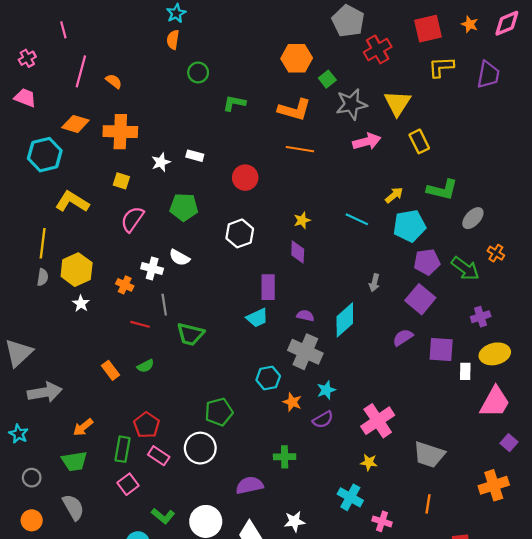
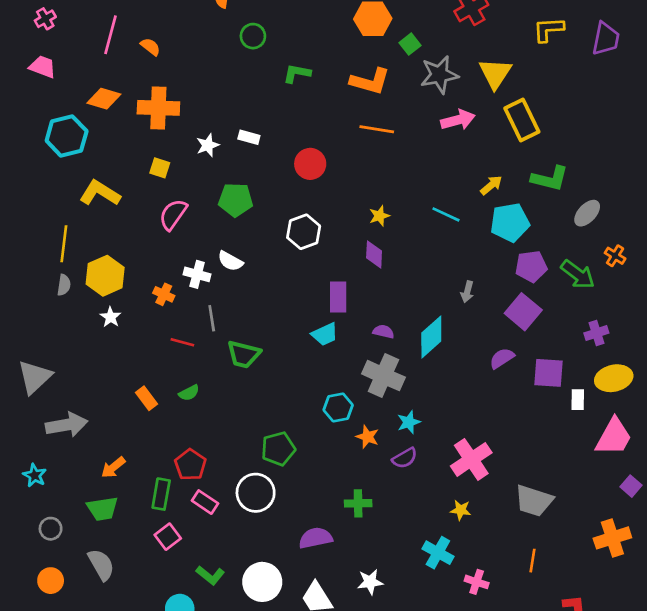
yellow rectangle: (419, 141) -> (522, 120), size x1.4

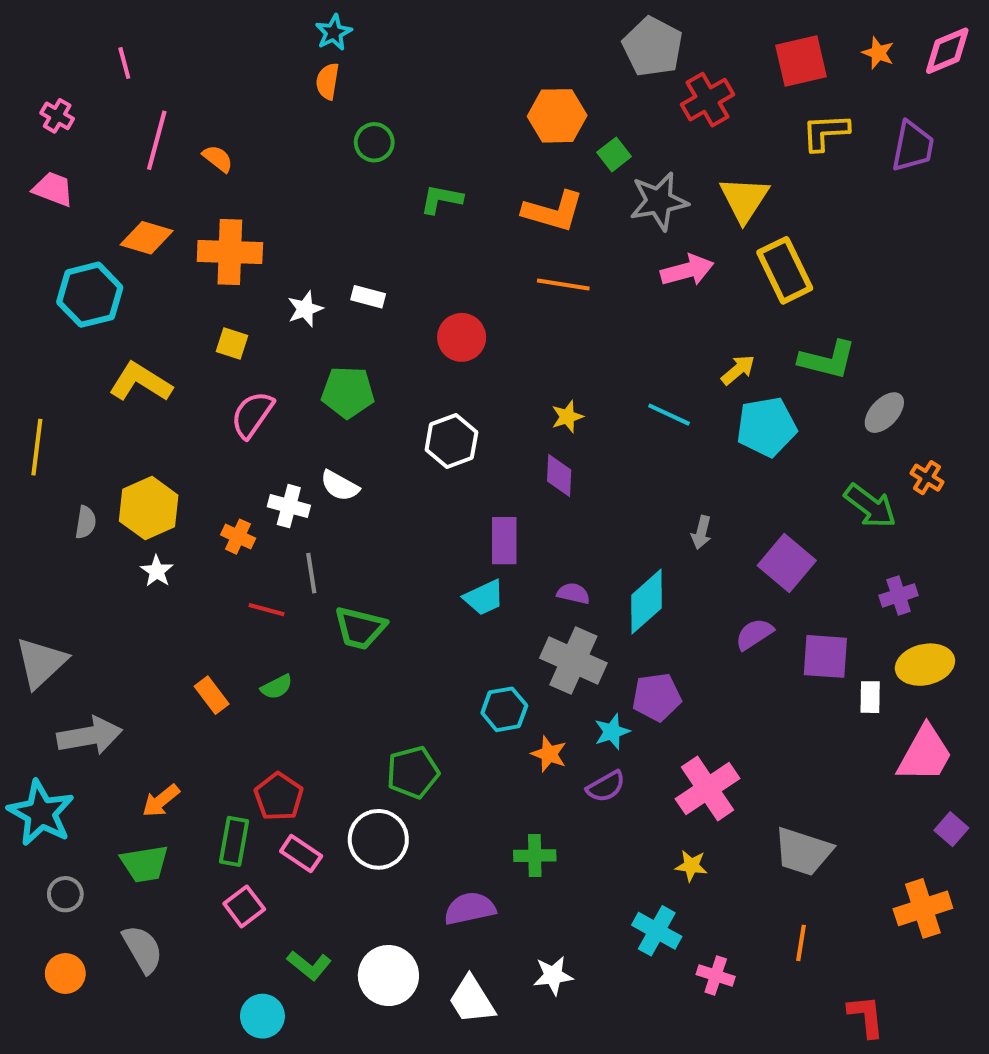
pink cross: (45, 19) -> (57, 116), turned -30
yellow line: (64, 244) -> (37, 447), moved
purple pentagon: (531, 266) -> (657, 697), moved
cyan star: (35, 475) -> (41, 813), size x1.8

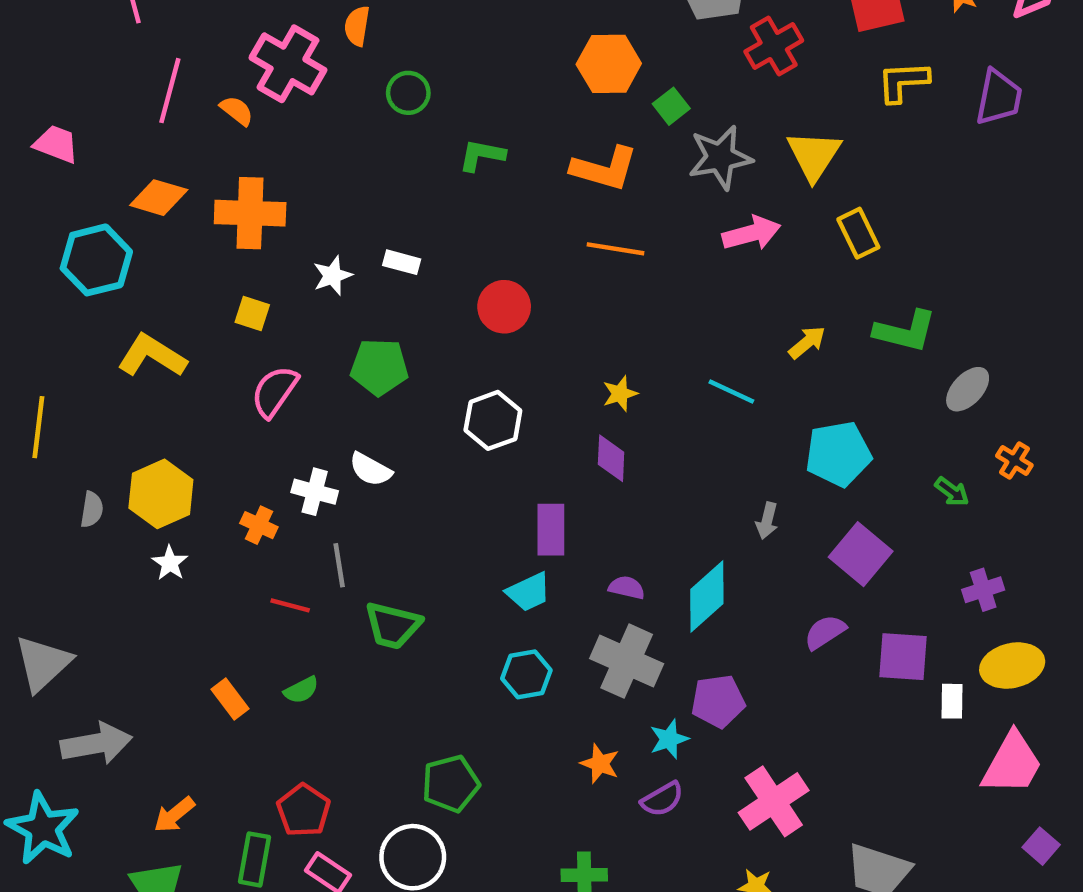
pink cross: (57, 116) -> (288, 64), moved, size x2.0
yellow rectangle: (785, 270) -> (858, 233), size x0.7
cyan pentagon: (766, 427) -> (838, 454), moved
green arrow: (870, 506) -> (952, 492), size x0.6
cyan hexagon: (504, 709) -> (526, 674), moved

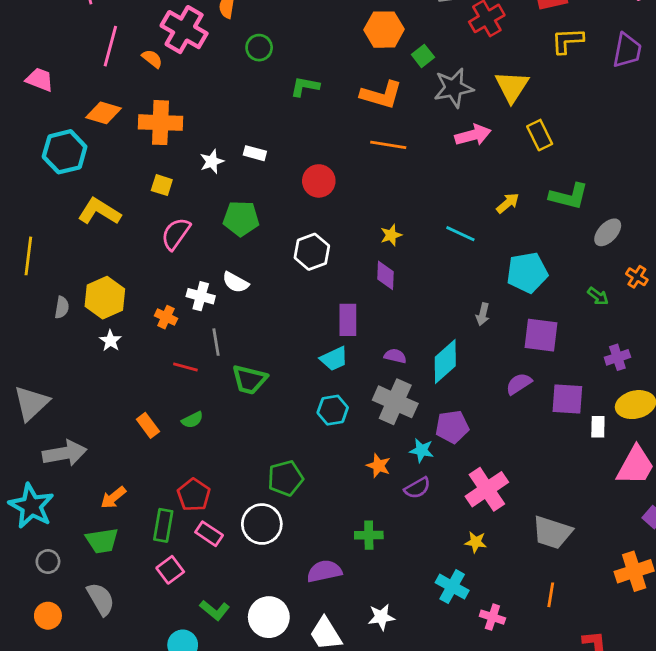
purple square: (861, 554) -> (541, 335), turned -33
cyan star: (669, 739) -> (422, 450), turned 30

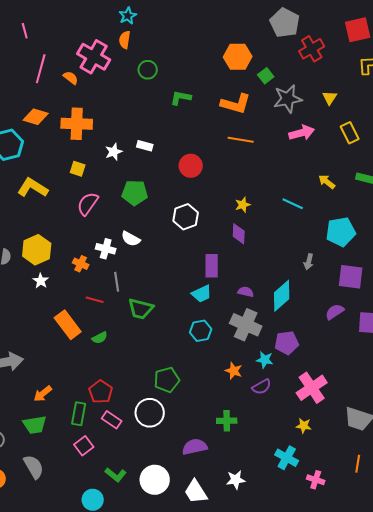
yellow triangle: (512, 86) -> (330, 98), size x0.6
yellow arrow: (508, 203) -> (327, 182), turned -102
orange rectangle: (148, 425) -> (68, 325), moved, size x1.6

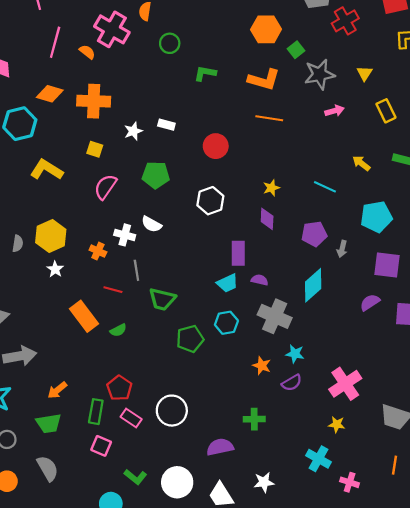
pink arrow: (302, 133) -> (335, 111), size x0.7
purple semicircle: (246, 292) -> (260, 280), moved
purple pentagon: (287, 343) -> (314, 234), moved
green pentagon: (167, 380) -> (190, 339), moved
pink square: (84, 446) -> (101, 446), turned -30

